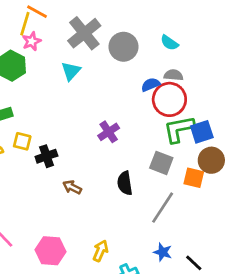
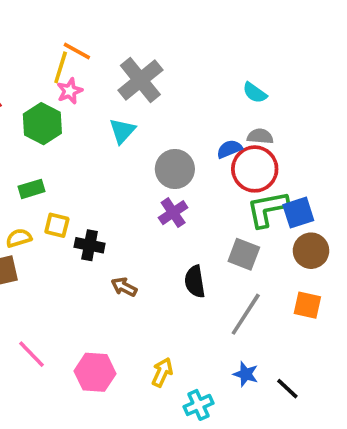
gray circle: (123, 47) -> (175, 169), moved
black cross: (46, 156) -> (90, 245), turned 30
orange square: (194, 178) -> (307, 305), moved

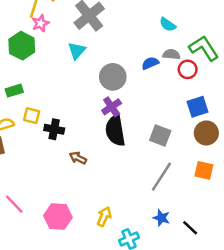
red circle: (255, 169) -> (188, 69), moved, size x0.6
green L-shape: (267, 209) -> (204, 48), moved, turned 68
black semicircle: (195, 282) -> (115, 130), moved, size x1.4

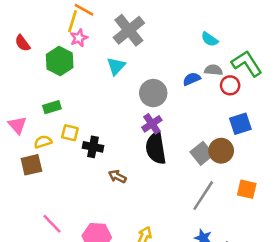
brown circle: (206, 133) -> (221, 151), moved
gray square: (160, 135) -> (202, 153), turned 30

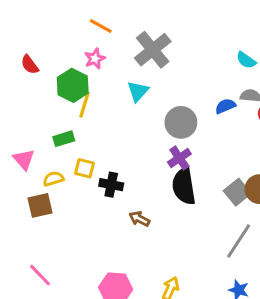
yellow line: (72, 21) -> (85, 105), moved
pink line: (52, 224) -> (40, 275), moved

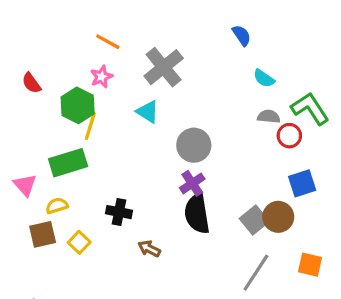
cyan triangle: (138, 91) -> (148, 112), turned -40
blue semicircle: (225, 106) -> (242, 35), moved, turned 78
green rectangle: (64, 139) -> (68, 163), size x1.6
yellow square: (85, 168) -> (79, 242), moved, turned 30

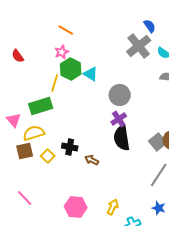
gray cross: (164, 67) -> (139, 46), moved
green hexagon: (78, 105) -> (71, 69), moved
yellow semicircle: (57, 206) -> (34, 133), size x1.5
black cross: (119, 212) -> (70, 147), moved

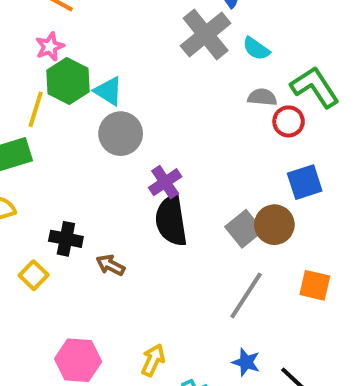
gray circle: (120, 95) -> (121, 134), moved
yellow square: (48, 156) -> (34, 275), moved

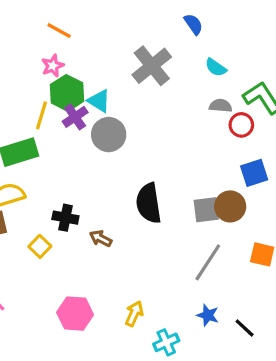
gray cross: (206, 34) -> (152, 66), moved
purple cross: (165, 182) -> (75, 117), moved
gray square: (244, 229) -> (206, 210), turned 32

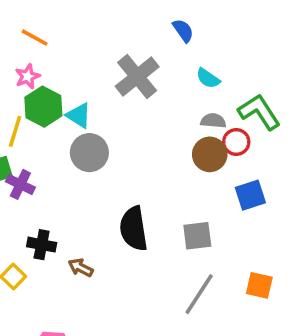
purple cross: (75, 117) -> (20, 184), moved, turned -30
brown circle: (230, 206) -> (210, 154), moved

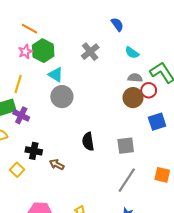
gray cross: (137, 77) -> (90, 52), size x0.7
green hexagon: (43, 107) -> (43, 51), moved
black semicircle: (134, 229) -> (88, 141), size x0.7

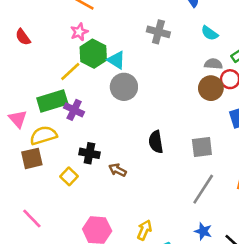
green hexagon: (43, 51) -> (93, 54), moved
gray cross: (90, 52) -> (158, 32), turned -36
yellow line: (18, 84) -> (70, 72), turned 30

